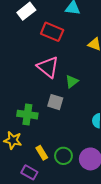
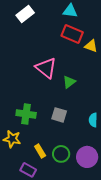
red rectangle: (52, 32) -> (72, 34), moved
gray square: (55, 102) -> (59, 115), moved

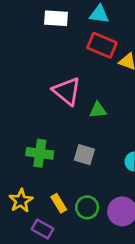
white rectangle: (25, 14) -> (56, 18), moved, turned 42
green triangle: (69, 82) -> (98, 110), turned 32
yellow star: (12, 139) -> (21, 201), moved, turned 30

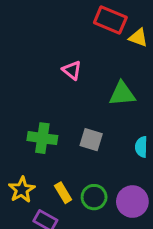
pink triangle: (67, 91) -> (72, 70), size x0.6
green triangle: (98, 110) -> (122, 94), moved, size x1.4

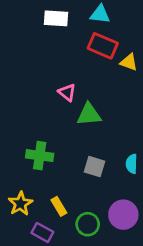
green triangle: (122, 94) -> (89, 114), moved
gray square: (91, 140) -> (95, 167), moved
green circle: (94, 197) -> (88, 224), moved

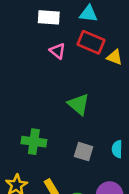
pink triangle: (67, 92) -> (57, 51), moved
green triangle: (89, 114) -> (79, 104), turned 45

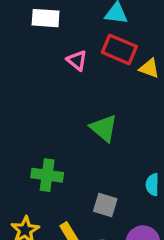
white rectangle: (49, 17) -> (46, 18), moved
gray square: (84, 152) -> (105, 205), moved

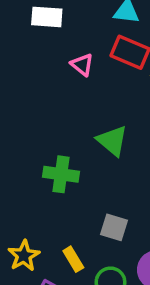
green cross: (47, 175) -> (61, 174), moved

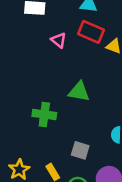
green triangle: (112, 141) -> (79, 92), turned -30

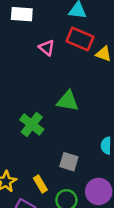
green cross: (44, 114) -> (32, 125), turned 30

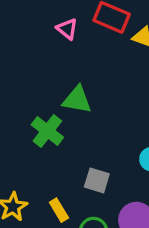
green triangle: (68, 101) -> (77, 100), moved

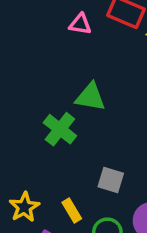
pink triangle: (67, 29) -> (80, 24), turned -30

